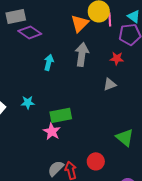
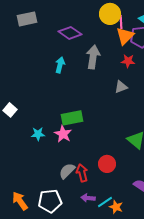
orange triangle: (80, 23) -> (125, 36), moved
purple diamond: (30, 32) -> (70, 33), moved
cyan star: (28, 102) -> (38, 134), moved

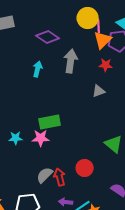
pink star: (63, 134) -> (41, 138), turned -30

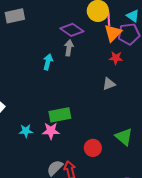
purple diamond: (48, 37) -> (72, 30), moved
gray arrow: (71, 61) -> (69, 48), moved, size x0.7
red circle: (85, 168) -> (93, 148), moved

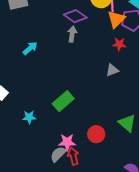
cyan arrow: (48, 62) -> (30, 48), moved, turned 35
green rectangle: (60, 115) -> (63, 101), turned -30
pink star: (51, 131) -> (67, 142), moved

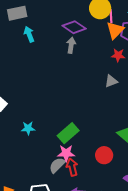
cyan arrow: (30, 48) -> (29, 34), moved, turned -70
green rectangle: (63, 101) -> (68, 133), moved
red circle: (96, 134) -> (104, 155), moved

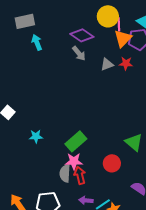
gray arrow: (71, 45) -> (79, 53), turned 133
gray triangle: (111, 81) -> (107, 64), moved
gray semicircle: (57, 165) -> (65, 173), turned -42

